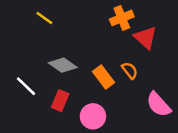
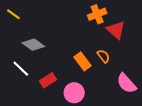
yellow line: (44, 18) -> (13, 14), moved
gray diamond: (63, 65) -> (33, 45), moved
red rectangle: (60, 101) -> (48, 80), turned 35

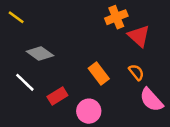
orange semicircle: (103, 56) -> (136, 72), moved

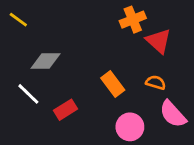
gray diamond: (40, 53) -> (45, 61), turned -36
orange semicircle: (136, 72) -> (156, 83), turned -36
pink circle: (89, 111) -> (130, 127), moved

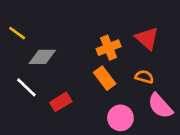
yellow line: (18, 20) -> (17, 33), moved
orange cross: (133, 20) -> (109, 48), moved

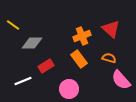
white line: (26, 87) -> (23, 81), moved, turned -66
red rectangle: (61, 102) -> (46, 66), moved
pink circle: (120, 118) -> (69, 89), moved

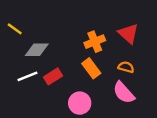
pink semicircle: (121, 80) -> (124, 93), moved
white line: (23, 81) -> (27, 76), moved

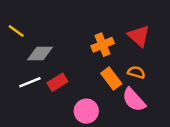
orange rectangle: (91, 68) -> (111, 79), moved

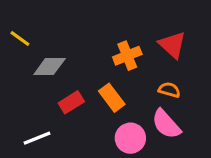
orange rectangle: (111, 79) -> (112, 98), moved
white line: (30, 82) -> (37, 138), moved
pink circle: (86, 111) -> (130, 138), moved

